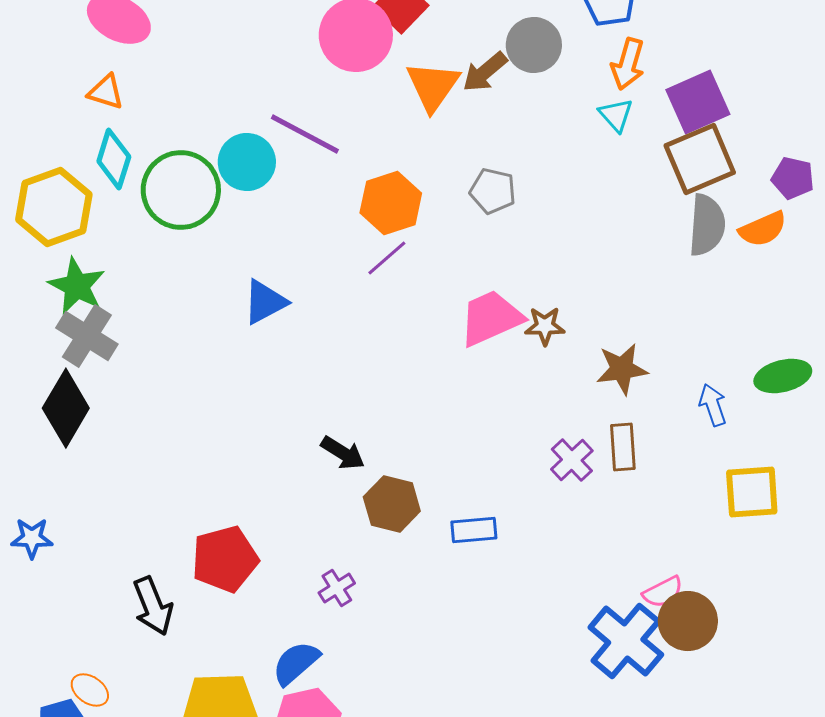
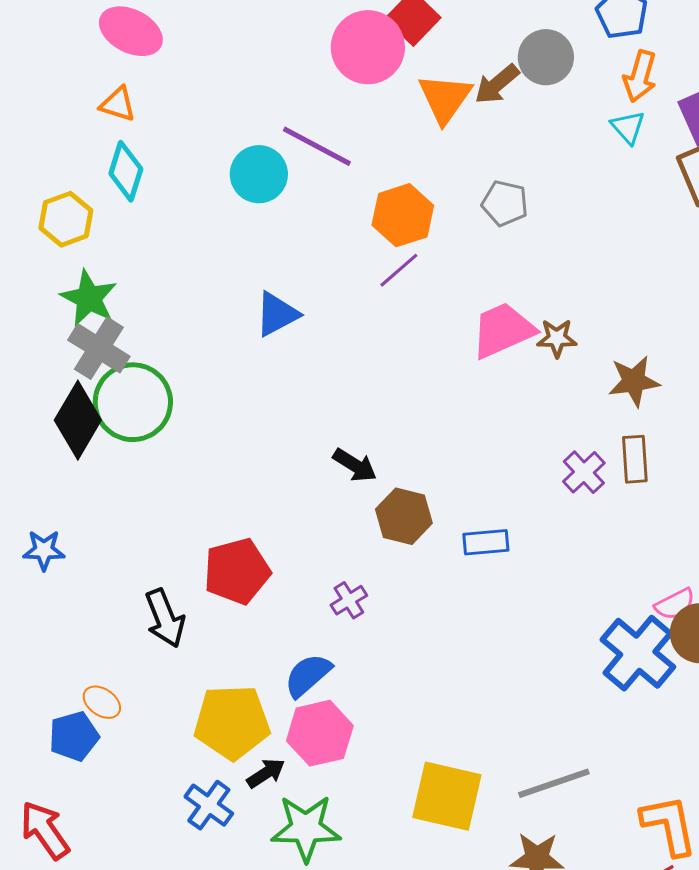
green circle: (181, 190) -> (133, 402), moved
yellow hexagon: (54, 207) -> (66, 219), size x0.7

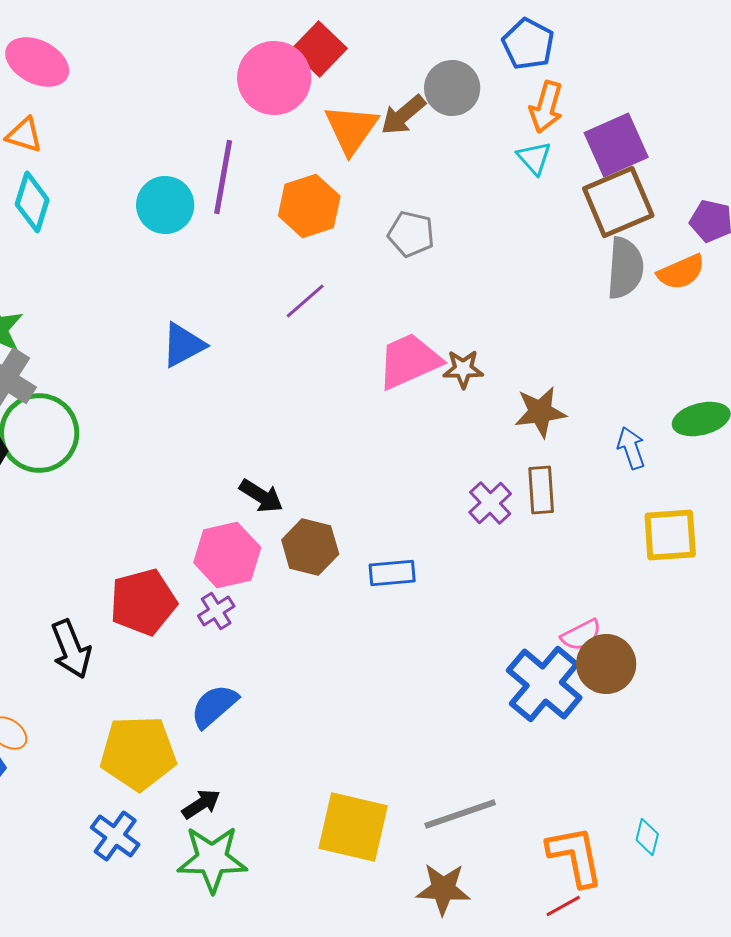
purple line: (317, 146) -> (223, 177), turned 72
orange hexagon: (403, 215) -> (309, 206), moved
purple cross: (349, 600) -> (216, 611), moved
pink hexagon: (320, 733) -> (227, 555), moved
black arrow: (266, 773) -> (201, 804), moved

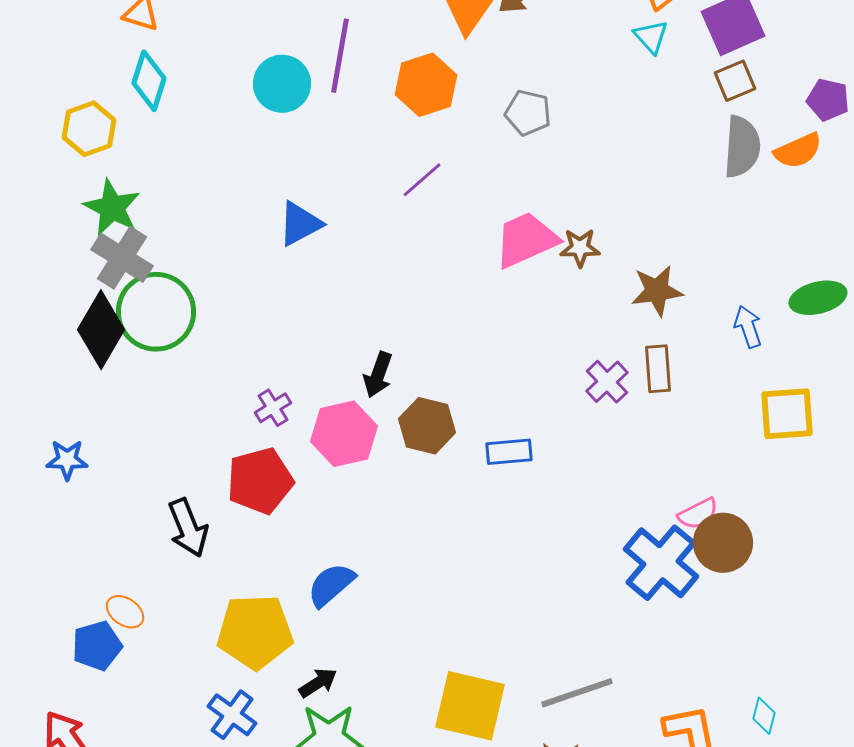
brown square: (618, 202) -> (735, 81), size x0.6
black arrow: (261, 496) -> (378, 375), turned 78
purple cross: (216, 611) -> (273, 408), moved

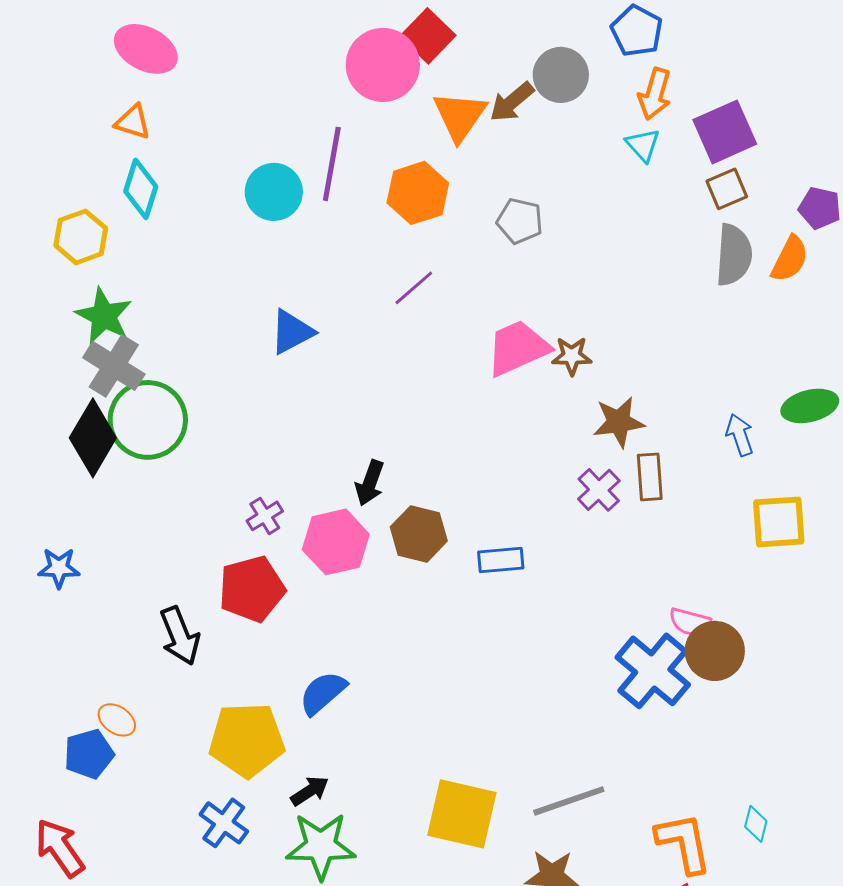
orange semicircle: (798, 151) -> (790, 259), turned -39
brown star: (657, 291) -> (619, 422), moved
pink semicircle: (698, 514) -> (690, 622), turned 42

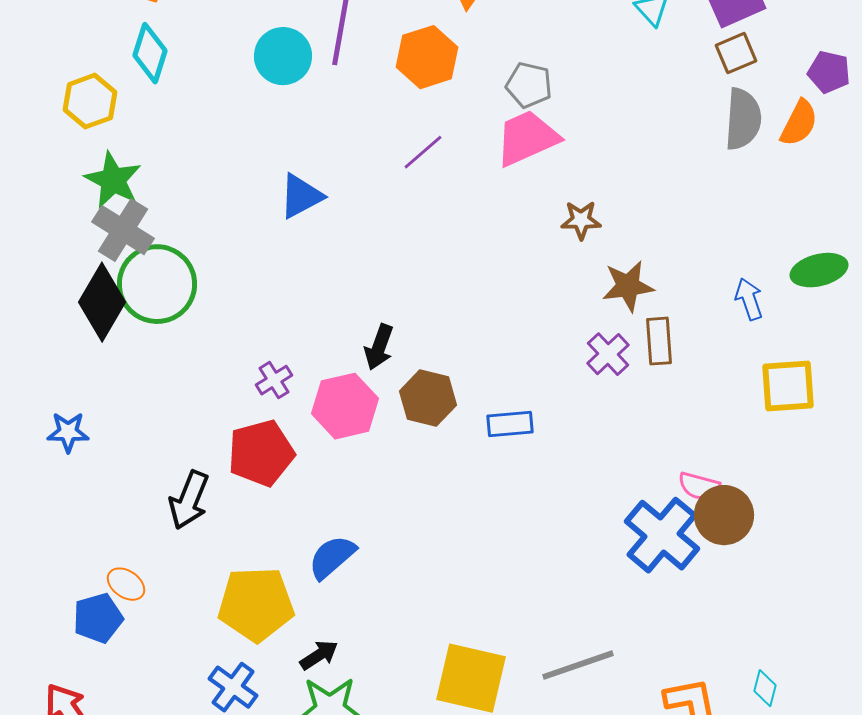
pink trapezoid: (518, 348) -> (527, 138), moved
black arrow: (180, 636) -> (189, 500), turned 44

